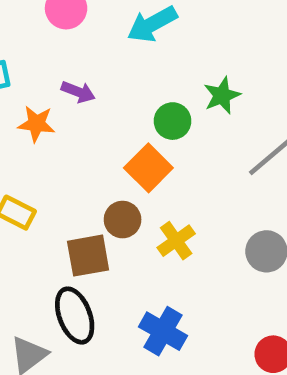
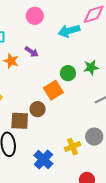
yellow cross: (176, 241) -> (73, 147), moved

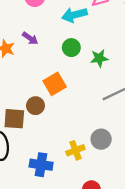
green circle: (68, 73) -> (71, 48), moved
blue cross: (43, 160) -> (41, 165), turned -36

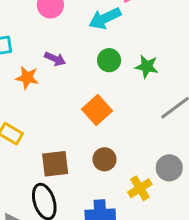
green star: (99, 58) -> (147, 67), turned 30
brown circle: (35, 106) -> (104, 159), moved

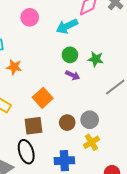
purple arrow: (55, 59) -> (73, 75), moved
orange square: (97, 110) -> (43, 98), moved
gray circle: (169, 168) -> (90, 120), moved

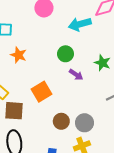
green circle: (70, 55) -> (65, 54), moved
brown square: (33, 126) -> (14, 111), moved

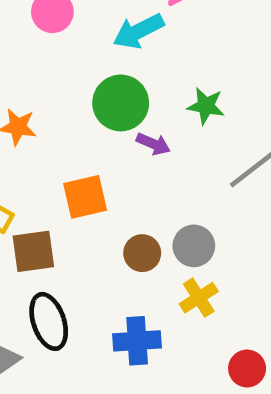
green circle: (65, 54) -> (121, 103), size x1.5
orange square: (41, 92) -> (85, 197), turned 30

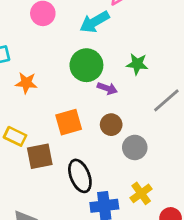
brown circle: (142, 253) -> (111, 125), moved
yellow cross: (199, 298) -> (141, 193), moved
black ellipse: (49, 321) -> (80, 176), moved

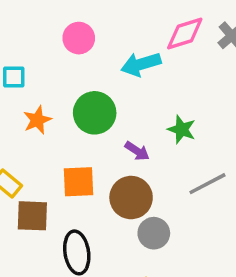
green circle: (86, 65) -> (95, 113), moved
orange star: (26, 83) -> (37, 120), turned 30
brown circle: (111, 125) -> (131, 198), size x1.5

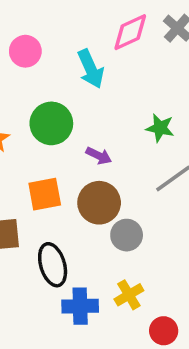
cyan arrow: (141, 64) -> (91, 69), turned -90
green star: (182, 129) -> (160, 128), moved

